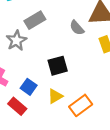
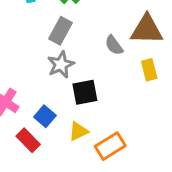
gray rectangle: (35, 20) -> (61, 31), turned -36
gray star: (16, 41) -> (61, 65), moved

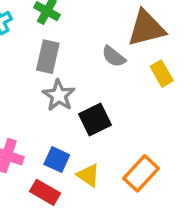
yellow triangle: (78, 131) -> (88, 175), moved, turned -45

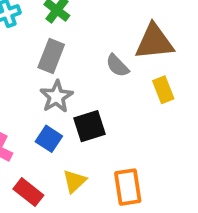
blue square: (57, 160) -> (49, 139), moved
orange rectangle: (141, 173) -> (128, 187), turned -60
yellow triangle: (88, 175) -> (74, 181), turned 35

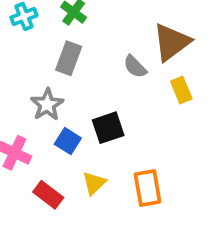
brown triangle: (154, 42) -> (172, 42), turned -30
gray star: (56, 97) -> (47, 105), moved

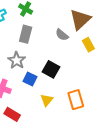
black square: (108, 128) -> (51, 69), turned -36
red rectangle: (48, 195) -> (12, 114), moved

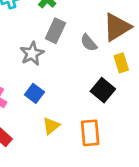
gray rectangle: (26, 34) -> (55, 31), moved
gray star: (17, 60) -> (32, 54), moved
black square: (51, 69) -> (103, 90), moved

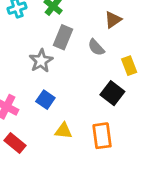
brown triangle: (117, 27) -> (113, 20), moved, size x0.6
yellow triangle: (51, 126) -> (63, 131), turned 48

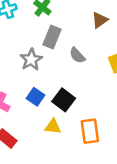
gray semicircle: (96, 47) -> (77, 55), moved
black square: (112, 93) -> (64, 100), moved

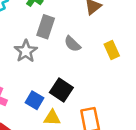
blue square: (36, 97) -> (34, 100), moved

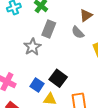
gray semicircle: (72, 44) -> (78, 32), moved

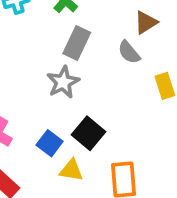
gray star: (32, 47) -> (63, 82), moved

